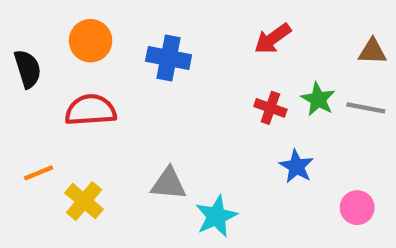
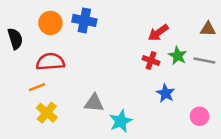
red arrow: (273, 39) -> (158, 33), moved
blue cross: (169, 58) -> (84, 20), moved
orange line: (39, 173) -> (37, 87), moved

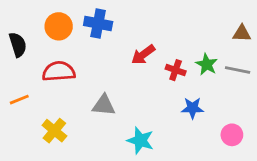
red arrow: (158, 33) -> (143, 55), moved
orange line: (37, 87) -> (19, 100), moved
blue star: (166, 93) -> (192, 108), turned -30
gray triangle: (94, 103) -> (104, 105), moved
cyan star: (121, 121) -> (140, 140), turned -30

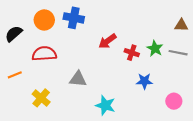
black semicircle: (18, 45) -> (14, 34), turned -114

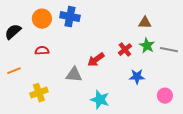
brown triangle: (181, 25) -> (145, 23), moved
red arrow: (107, 41) -> (96, 60), moved
red cross: (132, 53) -> (125, 50), turned 32
red semicircle: (44, 54) -> (42, 51), size x0.6
yellow cross: (41, 98) -> (39, 93), turned 30

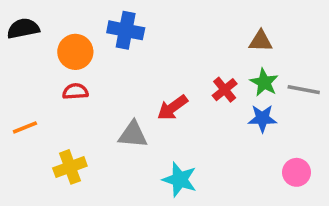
orange circle: (42, 19) -> (75, 52), moved
black semicircle: (13, 32) -> (23, 28), moved, turned 30
blue star: (137, 77) -> (262, 118), moved

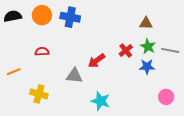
orange circle: (75, 52) -> (42, 15), moved
yellow cross: (70, 167) -> (39, 94), turned 36

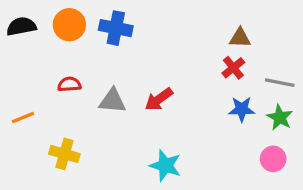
green star: (148, 46) -> (280, 117), moved
red cross: (126, 50) -> (233, 68), moved
gray triangle: (74, 76) -> (112, 101), moved

